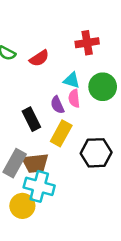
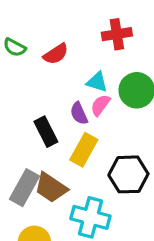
pink semicircle: (74, 98) -> (100, 105), turned 42
brown trapezoid: (35, 163) -> (51, 188), turned 40
cyan cross: (39, 186) -> (90, 217), moved

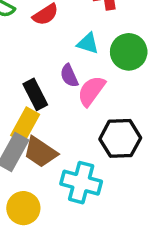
pink semicircle: (100, 105) -> (91, 91), moved, size x1.4
yellow rectangle: (84, 150) -> (25, 125), moved

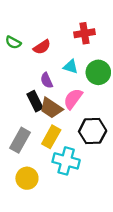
purple semicircle: (69, 76) -> (47, 80), moved
yellow rectangle: (25, 125) -> (51, 137), moved
brown trapezoid: (40, 152) -> (51, 108), moved

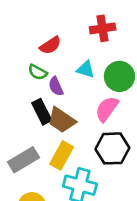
green semicircle: (13, 42) -> (38, 72), moved
pink semicircle: (73, 99) -> (107, 109), moved
gray rectangle: (20, 140) -> (23, 160), turned 30

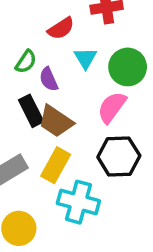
red semicircle: (50, 45) -> (61, 28), moved
cyan triangle: (86, 69) -> (86, 58), turned 42
green semicircle: (38, 72) -> (26, 62), turned -84

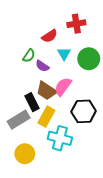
purple semicircle: (49, 79) -> (42, 66), turned -32
pink semicircle: (112, 107) -> (63, 87), moved
black rectangle: (31, 111) -> (32, 102), moved

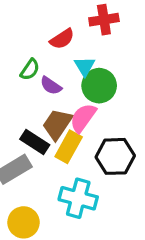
green circle: (89, 59) -> (99, 86), moved
brown trapezoid: (46, 91) -> (57, 124), turned 90
black rectangle: (32, 102) -> (35, 142), turned -30
yellow rectangle: (46, 117) -> (69, 147), moved

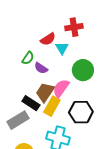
cyan triangle: (85, 66) -> (62, 48), moved
green circle: (99, 86) -> (83, 70), moved

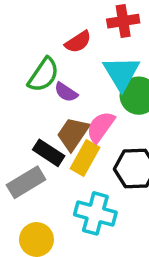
cyan triangle: (62, 48) -> (121, 73), moved, size x1.6
green semicircle: (28, 58) -> (43, 75), size x1.5

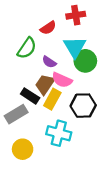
purple semicircle: (66, 92) -> (49, 62), moved
pink semicircle: (101, 127) -> (62, 80), turned -102

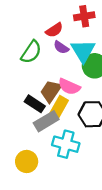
purple semicircle: (49, 62) -> (61, 47), moved
gray rectangle: (16, 114) -> (46, 121), moved

